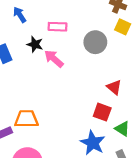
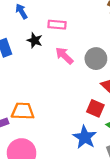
gray circle: (95, 42) -> (96, 59), moved
pink arrow: (54, 59) -> (64, 56), moved

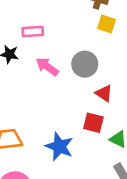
blue star: (85, 137) -> (59, 147), moved

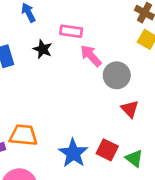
pink arrow: (47, 67) -> (91, 56), moved
red square: (93, 123) -> (107, 150), moved

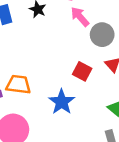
red square: (107, 150) -> (82, 71), moved

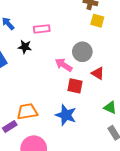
pink arrow: (80, 17) -> (64, 65), moved

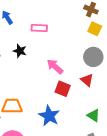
black star: (25, 47) -> (20, 51), moved
gray circle: (82, 52) -> (93, 57), moved

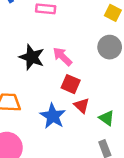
black star: (20, 51) -> (32, 57), moved, size x1.5
red triangle: (87, 80) -> (82, 106), moved

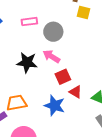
gray circle: (110, 47) -> (53, 32), moved
red square: (71, 84) -> (63, 77), turned -35

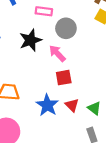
black star: (27, 62) -> (30, 40), moved, turned 30
red triangle: (76, 92) -> (72, 105), moved

